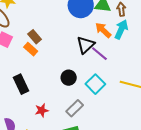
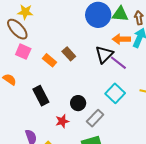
orange arrow: (103, 30) -> (121, 39), turned -42
brown rectangle: (35, 37) -> (69, 54), moved
black circle: (69, 78) -> (78, 103), moved

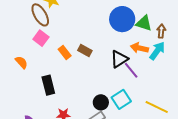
brown rectangle: (69, 54) -> (85, 51), turned -32
black circle: (78, 103) -> (101, 102), moved

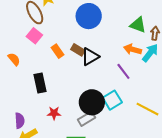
blue circle: (122, 19) -> (89, 16), moved
black triangle: (119, 59) -> (90, 57), moved
black circle: (101, 102) -> (92, 102), size x1.6

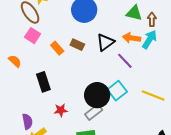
black triangle: (90, 57) -> (105, 42), moved

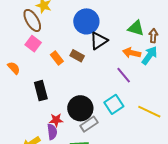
black triangle: (105, 42) -> (99, 41), moved
black circle: (97, 95) -> (80, 108), moved
purple semicircle: (27, 121) -> (52, 132), moved

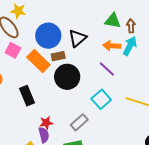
blue circle: (86, 21) -> (48, 36), moved
brown rectangle: (77, 56) -> (58, 56), turned -32
orange rectangle: (57, 58) -> (38, 61), size x1.6
black circle: (80, 108) -> (67, 77), moved

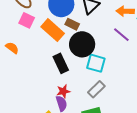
brown rectangle: (58, 56) -> (72, 24), turned 40
black rectangle: (27, 96) -> (61, 63), moved
cyan square: (101, 99) -> (96, 63), moved, turned -30

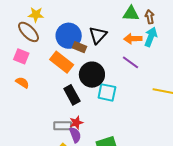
pink square: (27, 20) -> (21, 56), moved
brown rectangle: (72, 24) -> (80, 47), moved
gray rectangle: (96, 89) -> (63, 126), moved, turned 48

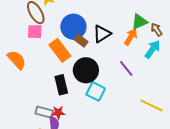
green triangle: (131, 14) -> (139, 22), turned -42
brown arrow: (150, 17) -> (157, 30), turned -40
orange arrow: (133, 39) -> (131, 37), moved, turned 108
pink square: (21, 56) -> (35, 32), moved, turned -35
orange semicircle: (22, 83) -> (17, 60), size x1.5

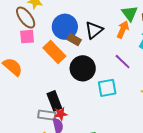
green triangle: (139, 22) -> (130, 13), turned -36
black rectangle: (61, 85) -> (54, 101), moved
cyan square: (96, 91) -> (107, 88), moved, turned -30

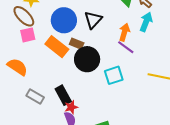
orange arrow: (123, 30) -> (124, 32), moved
brown rectangle: (74, 40) -> (77, 44), moved
gray rectangle: (47, 115) -> (35, 96), moved, turned 30

